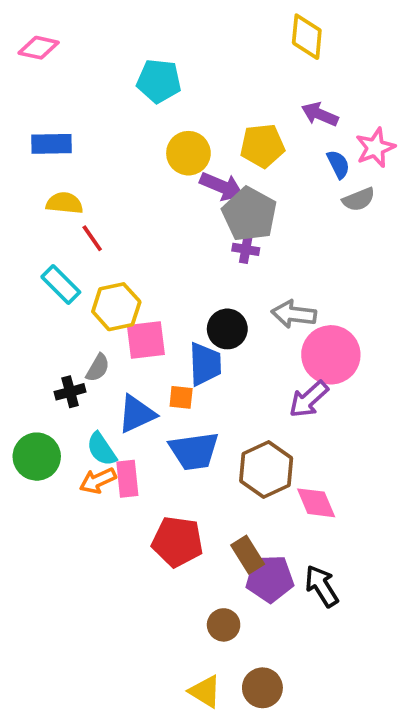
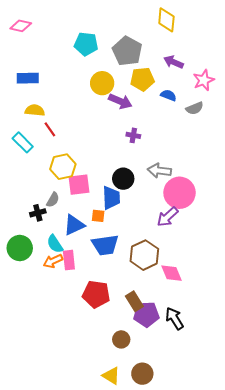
blue semicircle: (338, 164) -> (168, 95), moved, turned -42
gray pentagon: (249, 214) -> (127, 51), moved
cyan rectangle: (61, 285) -> (23, 142), moved

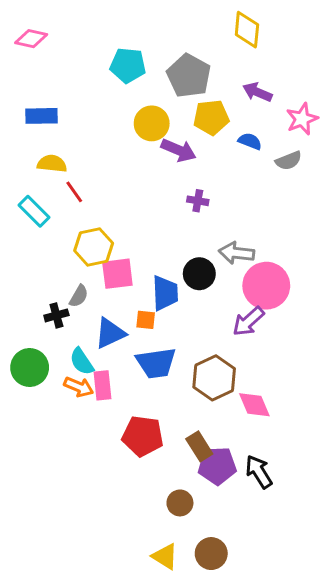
black circle: (123, 179) -> (199, 274), moved
orange arrow: (53, 261) -> (79, 387), turned -132

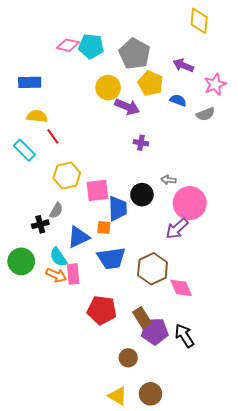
yellow diamond: (247, 30) -> (199, 21), moved
pink diamond: (31, 39) -> (68, 45), moved
yellow pentagon: (211, 117) -> (150, 83), turned 30
gray arrow: (236, 253) -> (168, 180), size x0.6
pink square: (117, 274) -> (97, 190), moved

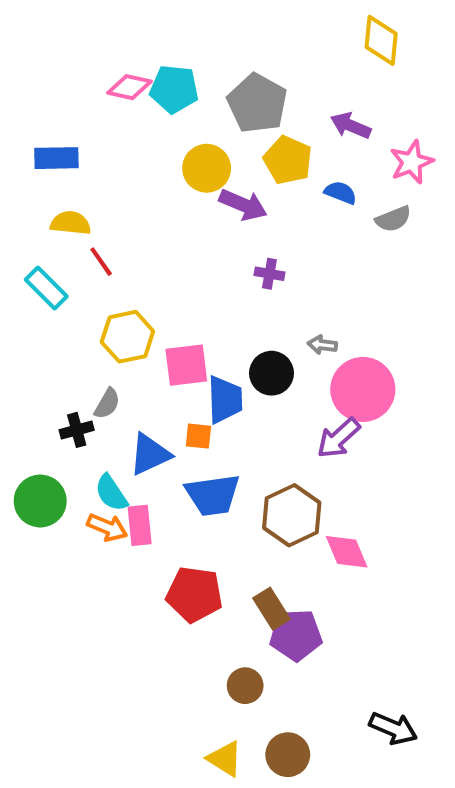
black arrow: (184, 336) -> (393, 728), moved, turned 145

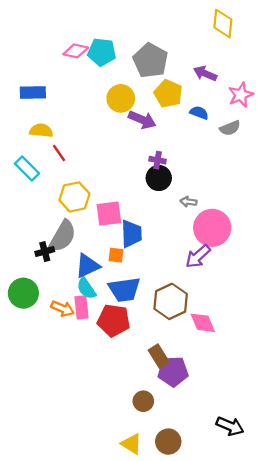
black circle: (272, 373) -> (159, 178), moved
gray semicircle: (107, 404) -> (63, 236), size x1.8
cyan semicircle: (111, 493) -> (86, 288), moved
red pentagon: (194, 594) -> (114, 320), moved

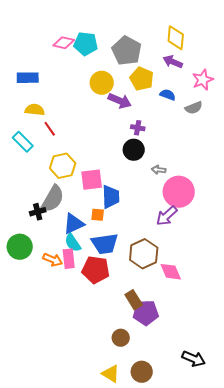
yellow diamond: (223, 24) -> (176, 38), moved
purple cross: (158, 160) -> (138, 128), moved

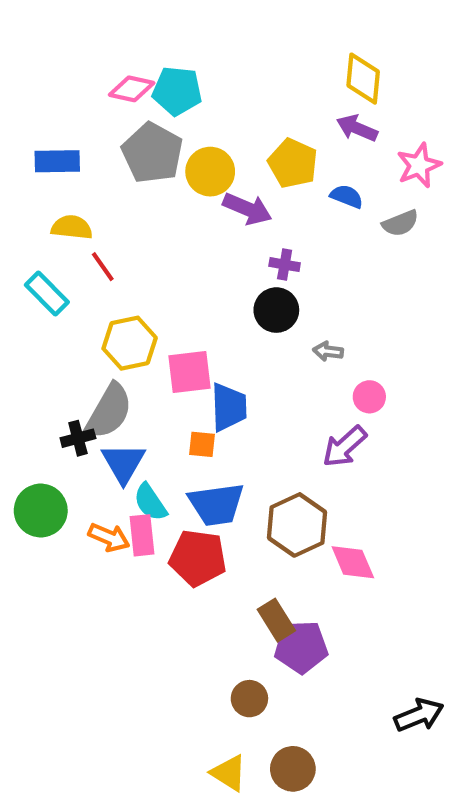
gray pentagon: (127, 51) -> (152, 153), moved
pink circle: (179, 192) -> (369, 397), size x0.5
blue triangle: (74, 224) -> (123, 463), moved, turned -35
black arrow: (194, 359) -> (419, 715), moved, turned -45

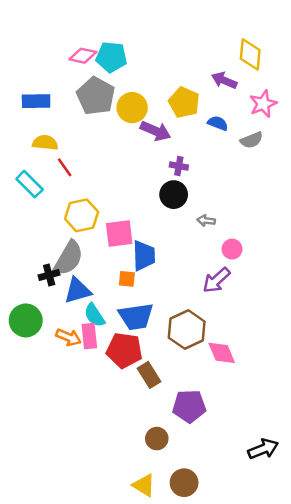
yellow diamond: (363, 79) -> (250, 54), moved
blue triangle: (123, 463) -> (78, 291), turned 44
brown rectangle: (276, 620) -> (149, 375), moved

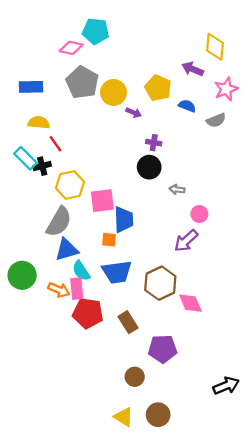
cyan pentagon: (111, 57) -> (96, 31), moved
purple arrow: (155, 131) -> (134, 113), size x0.6
black cross: (49, 275) -> (42, 166), moved
red pentagon: (124, 350) -> (88, 313), moved

